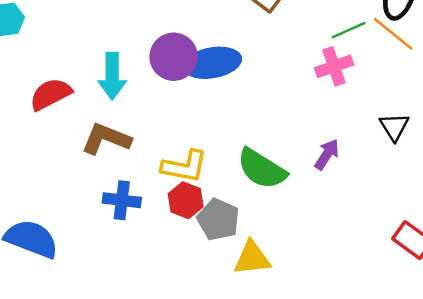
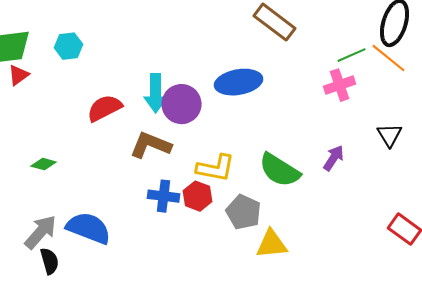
purple circle: (174, 57) -> (182, 104), moved
red hexagon: (186, 200) -> (198, 196), moved

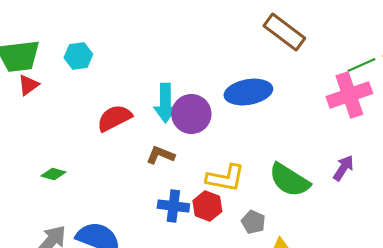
pink cross: (340, 85) -> (349, 95), size x1.4
brown L-shape: (151, 145) -> (160, 155), size x0.7
gray pentagon: (244, 212) -> (253, 222), size x0.7

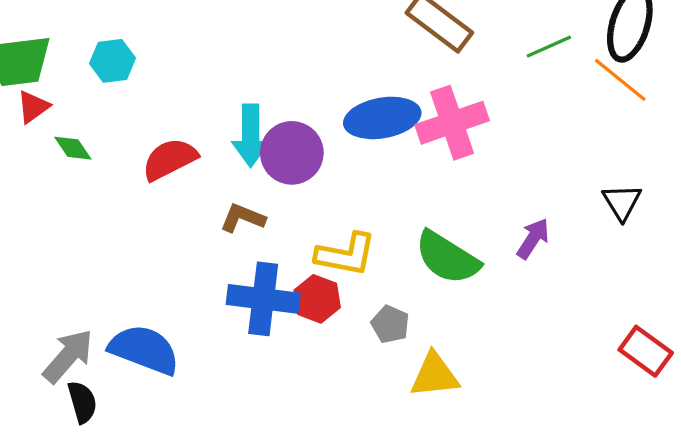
green line: (361, 65) -> (549, 47), moved
pink cross: (349, 95) -> (452, 123), moved
green diamond: (53, 174) -> (73, 148), moved, turned 40
blue cross: (173, 206) -> (263, 299), size x1.4

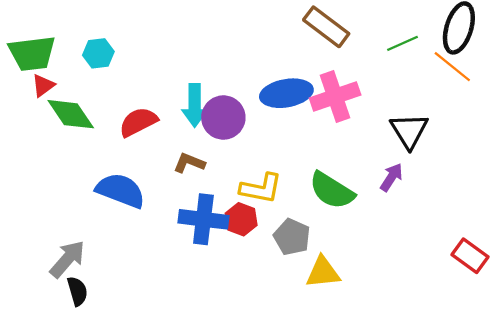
green diamond: (73, 148) -> (71, 114), size x1.8
black triangle: (622, 202) -> (409, 131), moved, size x1.4
gray pentagon: (390, 324) -> (292, 237), size x1.4
blue semicircle: (144, 350) -> (121, 191), moved

